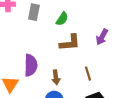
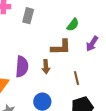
green semicircle: (62, 19) -> (73, 25), moved
brown arrow: (56, 77) -> (46, 67), moved

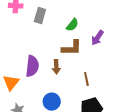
green semicircle: (73, 25) -> (72, 25), moved
purple arrow: (92, 44) -> (97, 38), moved

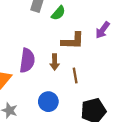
green semicircle: (72, 25) -> (58, 13), moved
brown line: (86, 79) -> (75, 76), moved

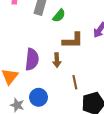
brown line: (75, 76) -> (75, 82), moved
blue circle: (48, 102) -> (38, 97), moved

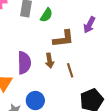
brown line: (75, 82) -> (70, 70), moved

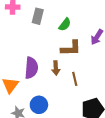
green semicircle: (46, 15) -> (65, 24), moved

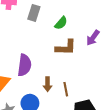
brown arrow: (56, 68) -> (48, 84), moved
brown line: (75, 79) -> (66, 89), moved

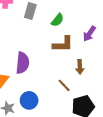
brown arrow: (48, 84) -> (80, 67), moved
brown line: (66, 89) -> (64, 85), turned -32

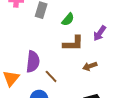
brown arrow: (80, 67) -> (90, 66), turned 72
brown line: (64, 85) -> (51, 76), moved

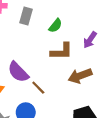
purple semicircle: (33, 62) -> (18, 72), turned 130
brown arrow: (90, 66) -> (80, 76), size x1.5

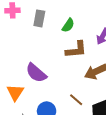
brown line: (38, 88) -> (76, 100), moved

